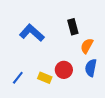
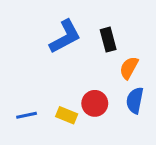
blue L-shape: (32, 33) -> (65, 37), moved, turned 110
blue line: (18, 78) -> (27, 115), turned 40

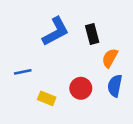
blue line: (27, 115) -> (23, 72), moved
yellow rectangle: (67, 115) -> (47, 98), moved

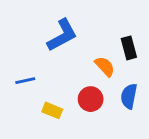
black rectangle: (92, 34) -> (129, 48), moved
orange semicircle: (110, 58) -> (105, 66), moved, turned 108

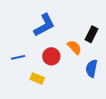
black rectangle: (129, 48) -> (92, 34), turned 42
red circle: (91, 99) -> (51, 56), moved

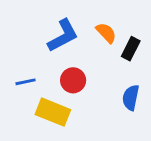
orange semicircle: (74, 47) -> (106, 33), moved
yellow rectangle: (37, 79) -> (53, 112), size x1.6

